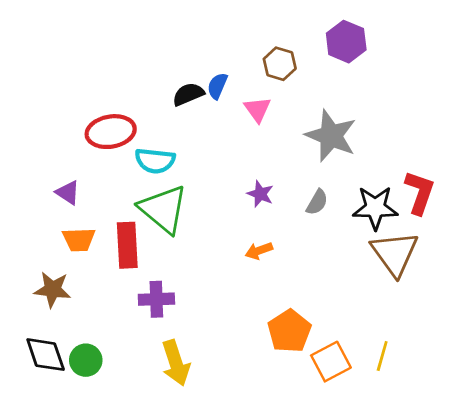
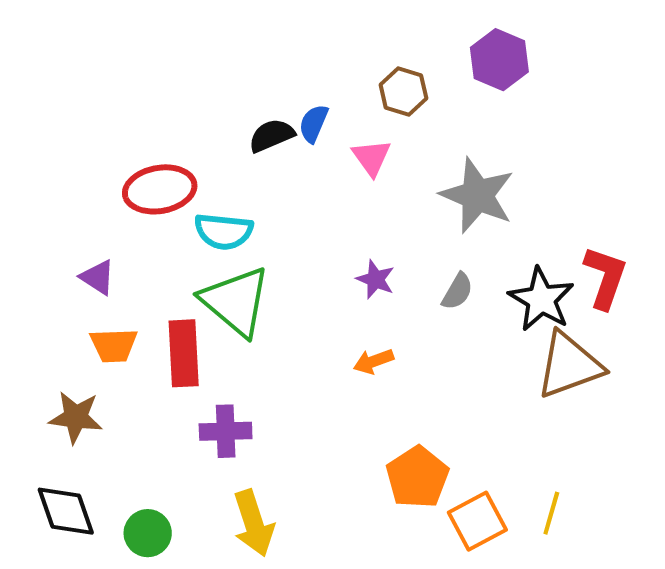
black star: (375, 208) -> (541, 299), turned 30
brown triangle: (395, 253) -> (569, 365), turned 46
green circle: (86, 360) -> (148, 533), moved

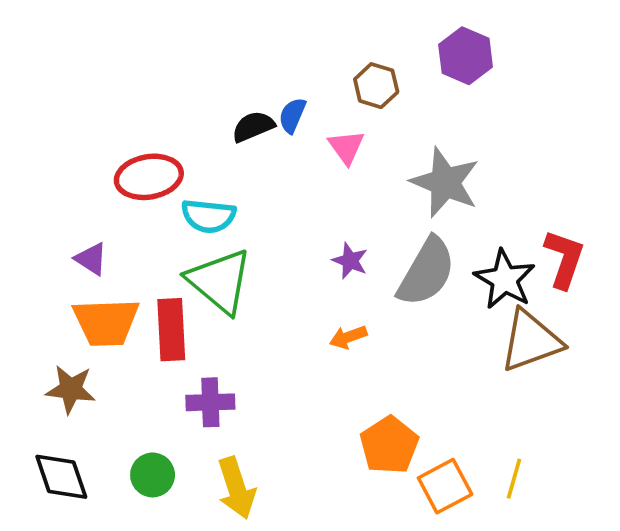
gray semicircle: (457, 291) -> (426, 272), size x2.0
orange trapezoid: (114, 345) -> (106, 322), size x1.5
green circle: (148, 533) -> (153, 475), moved

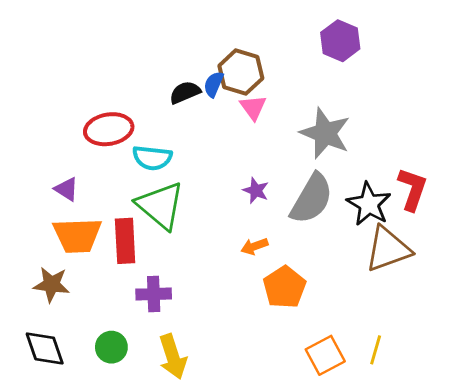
brown hexagon: (376, 86) -> (241, 72), moved, size x1.4
orange pentagon: (389, 445) -> (284, 287), moved

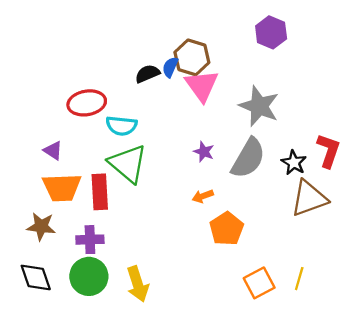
pink triangle: (253, 107) -> (202, 86), size x1.6
black star: (369, 204) -> (294, 163), size x0.7
purple cross: (154, 294) -> (90, 240), moved
green circle: (111, 347) -> (89, 276), size x1.5

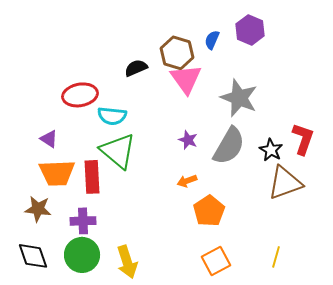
blue semicircle: (170, 67) -> (212, 40), moved
orange square: (259, 283) -> (216, 261), moved

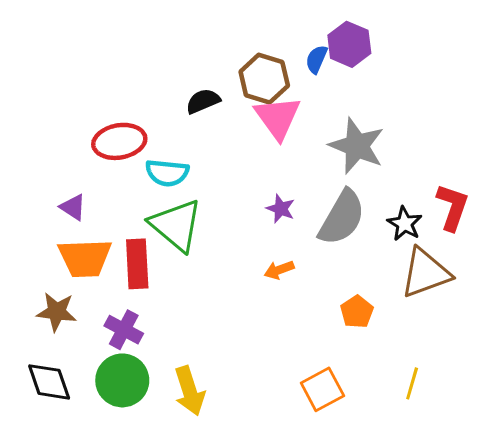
purple hexagon: (250, 30) -> (349, 44), moved
orange pentagon: (209, 211) -> (357, 312), moved, size x0.7
purple cross: (83, 221) -> (124, 330), turned 30

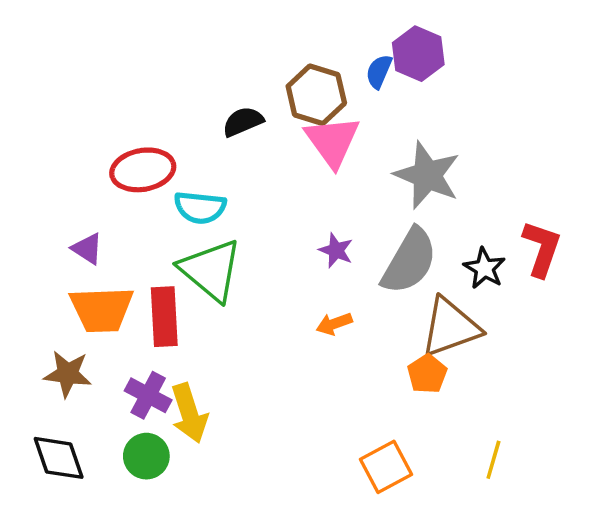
brown triangle: (426, 273) -> (450, 327), moved
green circle: (122, 380) -> (146, 456), size x0.7
yellow arrow: (189, 391) -> (189, 413), moved

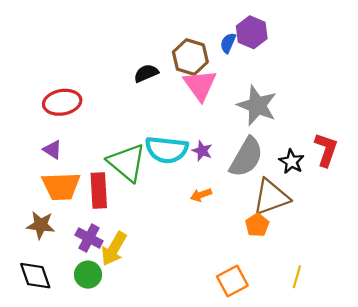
red ellipse: (143, 170) -> (62, 102), moved
cyan semicircle: (200, 207) -> (167, 150), moved, size x1.4
yellow arrow: (189, 413) -> (114, 249), turned 48

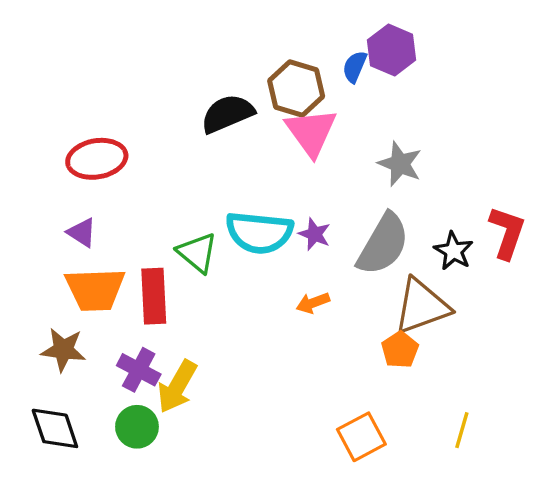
black semicircle: (146, 73) -> (227, 114), size x1.4
gray star: (257, 105) -> (400, 164), size x0.7
green triangle: (127, 163) -> (197, 253), size x0.7

